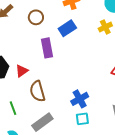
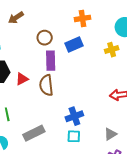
brown circle: (36, 17) -> (45, 38), moved
brown semicircle: (37, 91) -> (46, 85), moved

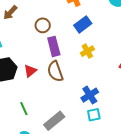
blue rectangle: (74, 45) -> (83, 24), moved
yellow cross: (112, 50) -> (87, 51), moved

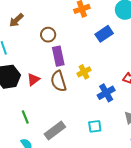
blue rectangle: (83, 24) -> (104, 34), moved
yellow cross: (87, 51) -> (84, 72), moved
blue cross: (90, 95) -> (106, 93), moved

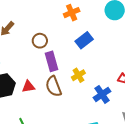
blue rectangle: (104, 34) -> (84, 40), moved
red triangle: (33, 79) -> (28, 86), turned 32

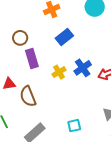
brown semicircle: (54, 86) -> (28, 96), moved
blue cross: (102, 94) -> (83, 68), moved

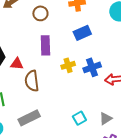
brown circle: (20, 38) -> (40, 13), moved
cyan square: (74, 126) -> (79, 118), moved, turned -32

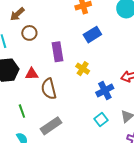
brown circle: (40, 13) -> (29, 33), moved
yellow cross: (68, 65) -> (83, 69), turned -32
blue cross: (92, 67) -> (105, 90), moved

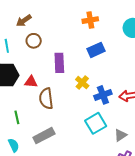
blue cross: (105, 90) -> (103, 95), moved
cyan square: (101, 119) -> (96, 123), moved, size x1.5

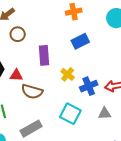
brown semicircle: (46, 99) -> (32, 92), turned -65
cyan square: (96, 123) -> (70, 114), moved, turned -30
gray triangle: (120, 135) -> (105, 113), moved, turned 32

